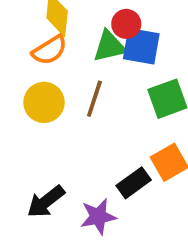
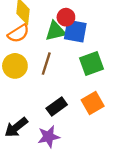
black rectangle: (134, 183) -> (57, 106), moved

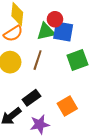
orange square: (93, 103) -> (67, 106), moved
black rectangle: (57, 106) -> (31, 98), moved

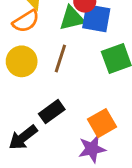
purple star: (40, 124) -> (92, 149), moved

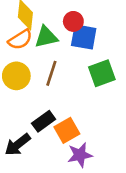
green triangle: (72, 18) -> (46, 37), moved
orange square: (102, 123) -> (67, 130), moved

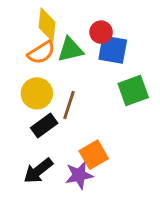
brown line: (51, 73) -> (69, 105), moved
black rectangle: (44, 121) -> (44, 125), moved
purple star: (80, 155) -> (79, 175), moved

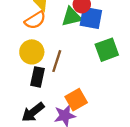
green triangle: (70, 50) -> (72, 17), moved
black rectangle: (44, 125) -> (37, 77), turned -42

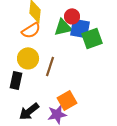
green square: (107, 50) -> (92, 38), moved
black rectangle: (37, 77) -> (16, 80), moved

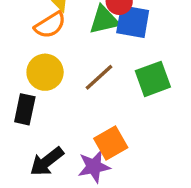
green square: (92, 38) -> (153, 79), moved
brown line: (50, 66) -> (99, 77), moved, turned 30

